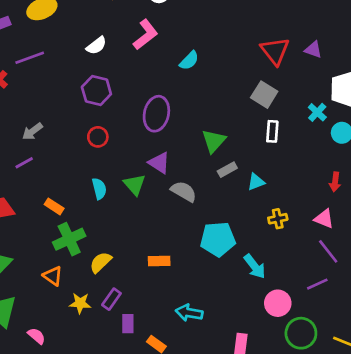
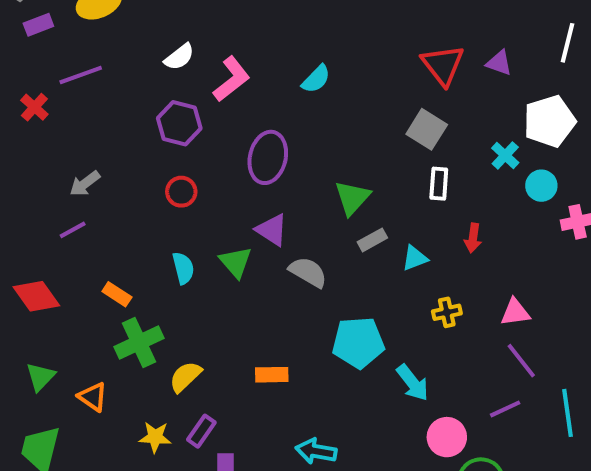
pink L-shape: (146, 35) -> (232, 79), moved
red arrow: (335, 182) -> (473, 238), moved
pink triangle: (324, 219) -> (515, 312), turned -30
orange triangle: (53, 276) -> (93, 397), moved

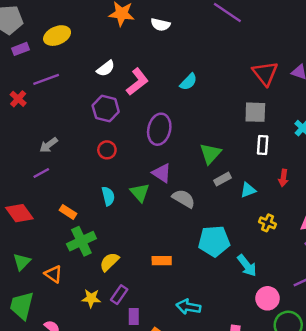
gray square: (427, 129) -> (255, 112), turned -30
yellow cross: (447, 312) -> (268, 223), turned 35

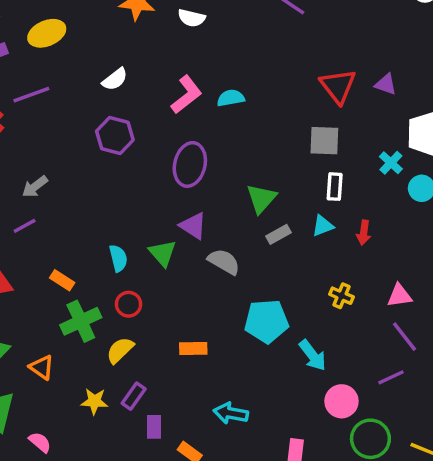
pink L-shape: (137, 82) -> (186, 95), moved
cyan semicircle: (188, 82) -> (231, 98), turned -144
red circle: (107, 150) -> (129, 304), moved
cyan triangle: (248, 190) -> (323, 226), moved

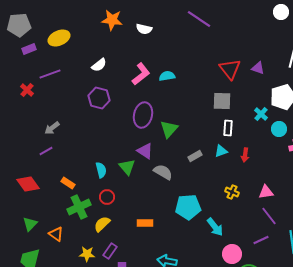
green triangle: (261, 199) -> (169, 129), moved

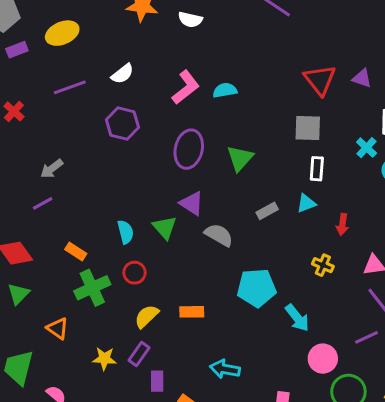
purple line: (50, 74) -> (70, 87), moved
green triangle: (169, 129) -> (240, 158), moved
red arrow: (245, 155) -> (342, 224), moved
green triangle: (30, 224) -> (18, 294), moved
yellow semicircle: (102, 224) -> (147, 316), moved

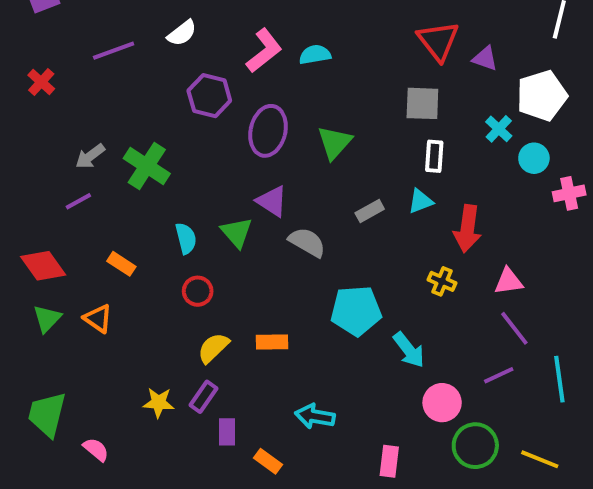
purple triangle: (362, 78) -> (485, 58), moved
purple hexagon: (122, 123) -> (209, 96), moved
red arrow: (342, 224) -> (467, 229), size x1.6
green cross: (92, 288) -> (147, 166), moved, turned -32
orange triangle: (58, 328) -> (98, 319), moved

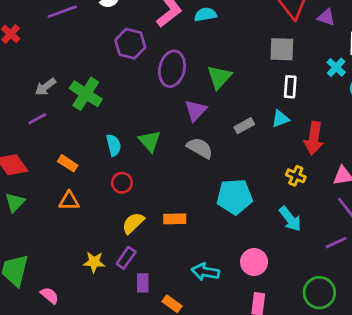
purple triangle: (272, 201) -> (196, 110), moved, turned 40
orange triangle: (98, 319) -> (69, 201), moved, turned -35
cyan arrow: (409, 350) -> (290, 219), moved
pink circle: (442, 403) -> (254, 262), moved

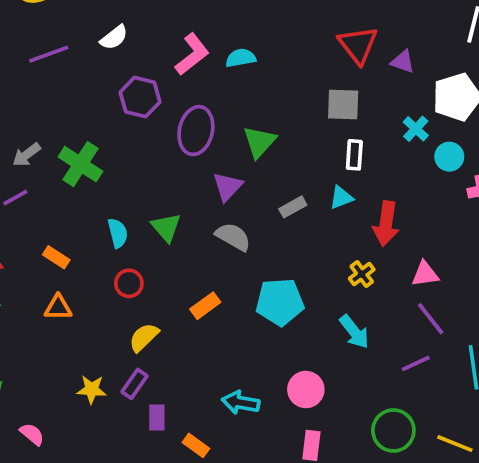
yellow cross: (296, 176) -> (362, 274), turned 30
orange rectangle: (175, 219) -> (205, 306), moved, turned -35

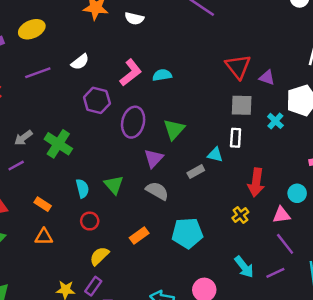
gray square: (343, 104) -> (242, 105), moved
cyan circle: (449, 157) -> (297, 193), moved
cyan triangle: (341, 198) -> (215, 155), moved, turned 35
cyan arrow: (354, 332) -> (244, 267), moved

